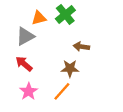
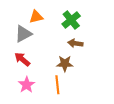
green cross: (65, 15) -> (71, 20), moved
orange line: (62, 91) -> (57, 85), turned -48

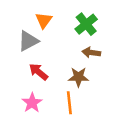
orange triangle: (36, 17) -> (44, 20), turned -40
red arrow: (22, 59) -> (38, 72), moved

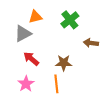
orange triangle: (44, 20) -> (35, 17), turned 40
brown arrow: (91, 52) -> (91, 43), moved

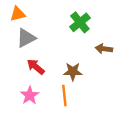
orange triangle: (35, 17) -> (18, 14), moved

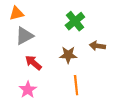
brown star: (73, 71) -> (68, 55), moved
orange line: (64, 95) -> (76, 85), moved

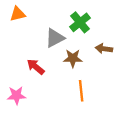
gray triangle: (24, 36) -> (55, 38), moved
pink star: (28, 90) -> (16, 95), moved, turned 30

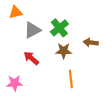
green cross: (80, 22) -> (59, 28), moved
gray triangle: (55, 38) -> (32, 30), moved

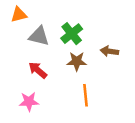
gray triangle: (32, 30) -> (39, 36), turned 42
pink star: (15, 83) -> (29, 102), moved

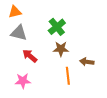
gray triangle: (39, 36) -> (19, 33), moved
brown arrow: (109, 51) -> (87, 62), moved

